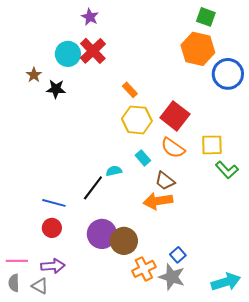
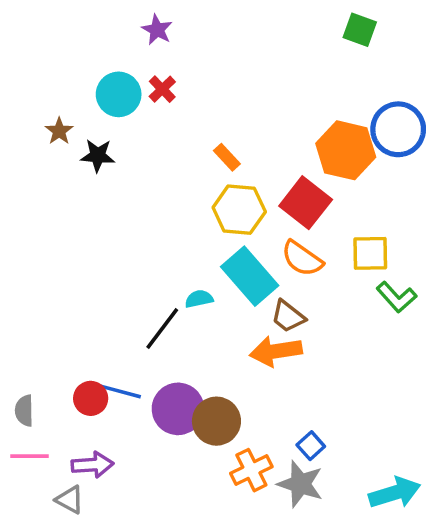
orange hexagon: (198, 49) -> (346, 150), moved
red cross: (93, 51) -> (162, 89), size x0.6
cyan rectangle: (143, 158) -> (250, 276), size x2.0
blue line: (54, 203) -> (120, 391), moved
gray semicircle: (14, 283) -> (24, 411), moved

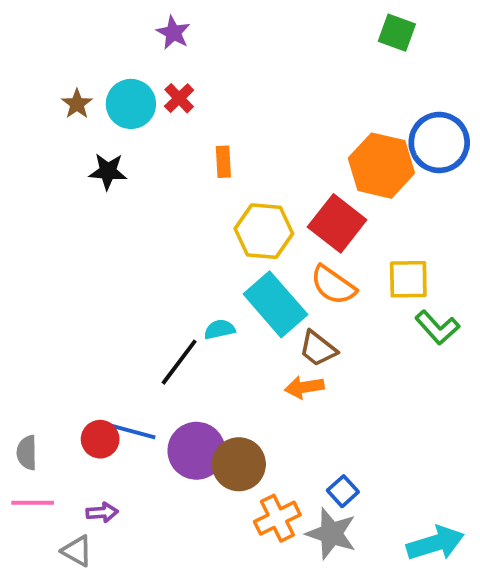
brown star: (59, 131) -> (77, 104), moved
orange rectangle: (227, 157) -> (223, 162), moved, turned 40
orange arrow: (276, 351) -> (304, 387), size x0.7
purple arrow: (92, 465) -> (102, 512), size x0.7

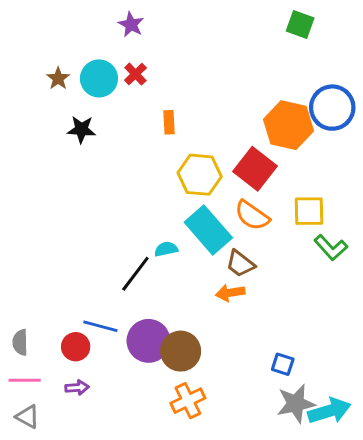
red circle: (100, 439) -> (76, 347), moved
blue square: (343, 491) -> (283, 364), moved, turned -30
orange cross: (277, 518) -> (188, 401), moved
gray star: (331, 534) -> (296, 404), moved, turned -30
gray triangle: (77, 551) -> (28, 417), moved

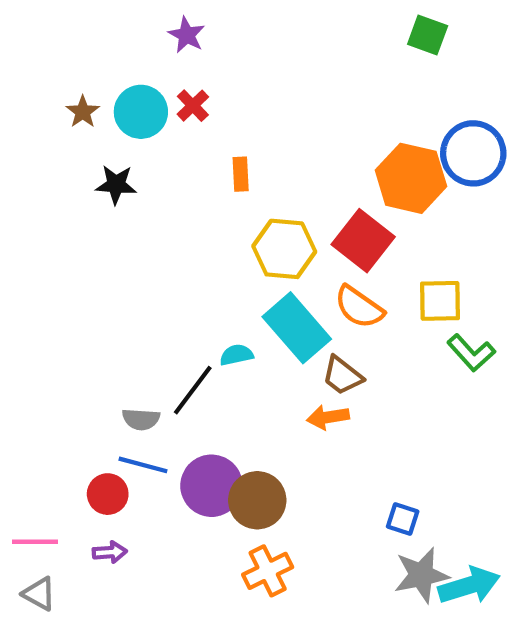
gray semicircle: (20, 342) -> (141, 419), moved, turned -85

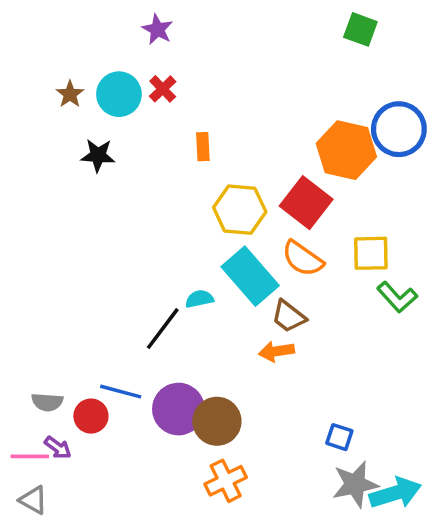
gray semicircle: (141, 419) -> (47, 402), moved
purple arrow: (110, 552) -> (58, 448), moved, turned 40

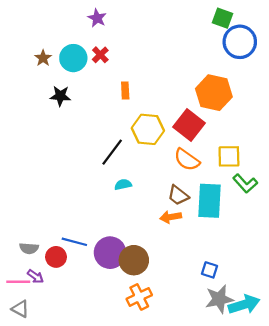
blue circle: (399, 129) -> (240, 42), moved
cyan rectangle: (250, 276) -> (210, 201), moved, turned 44
black line: (163, 329) -> (112, 152), moved

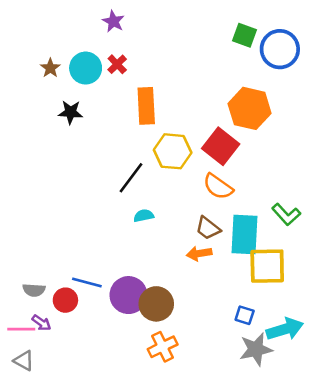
green square: (222, 18) -> (245, 35), moved
orange rectangle: (125, 90) -> (146, 106), size x1.8
yellow square: (229, 156) -> (267, 266), moved, size x1.4
cyan arrow: (244, 305) -> (285, 329), moved

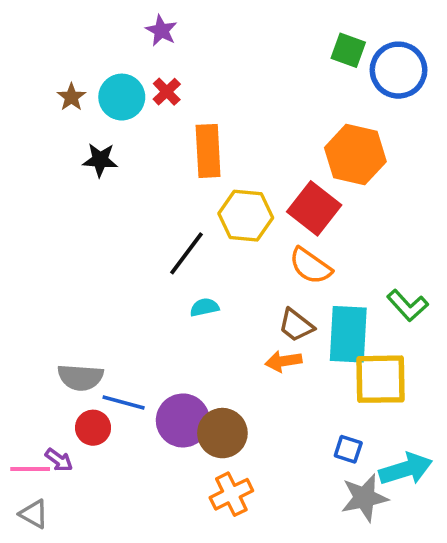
gray semicircle: (34, 290) -> (80, 377), moved, size x1.4

